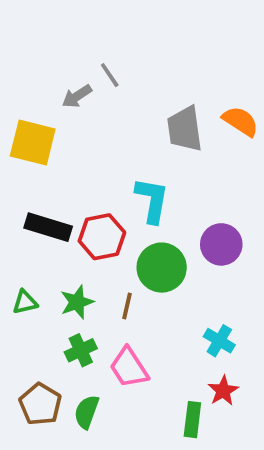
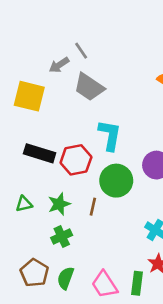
gray trapezoid: (185, 129) -> (89, 87), moved, turned -48
pink trapezoid: (129, 368) -> (105, 285), moved

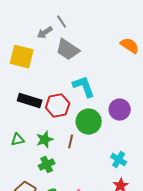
cyan L-shape: (110, 135) -> (84, 87), turned -30

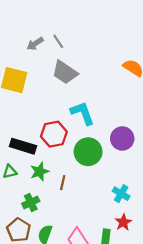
gray arrow: (45, 33) -> (35, 44), moved
black rectangle: (30, 101) -> (23, 146), moved
brown line: (71, 142) -> (63, 183), moved
green cross: (47, 165) -> (31, 202), moved

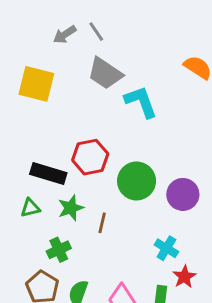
cyan L-shape: (83, 113) -> (141, 102), moved
purple circle: (122, 138) -> (183, 194), moved
cyan cross: (121, 194) -> (166, 248), moved

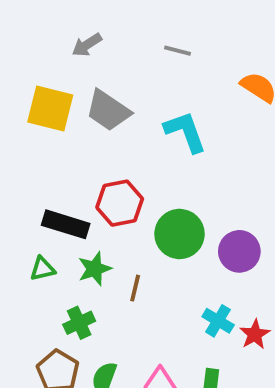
gray line: (96, 32) -> (178, 51), moved, turned -42
gray trapezoid: (105, 73) -> (108, 110), moved
red star: (184, 277) -> (255, 334), moved

